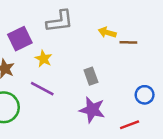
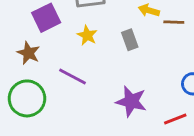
yellow star: (44, 59) -> (87, 35), moved
gray rectangle: (91, 76) -> (130, 40), moved

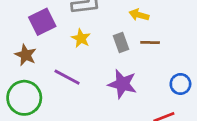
brown line: (174, 22) -> (150, 43), moved
purple star: (131, 101) -> (122, 84), moved

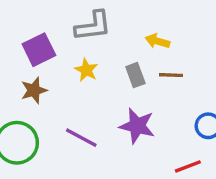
brown star: (26, 55) -> (34, 90), moved, turned 30
purple line: (67, 77) -> (81, 138), moved

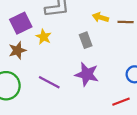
yellow star: (86, 70) -> (44, 37), moved
brown line: (171, 75) -> (126, 22), moved

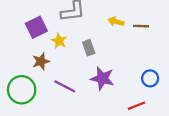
gray rectangle: (86, 40) -> (89, 48), moved
brown star: (17, 50) -> (41, 61), moved

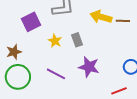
yellow arrow: (116, 22) -> (101, 17), size x1.5
yellow star: (59, 41) -> (55, 41), moved
brown star: (41, 61) -> (14, 52), moved

